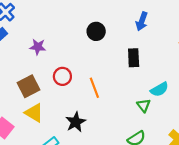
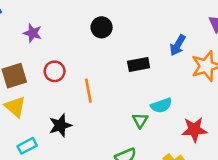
blue arrow: (142, 21) -> (178, 45), moved
black rectangle: (134, 58) -> (139, 65), turned 72

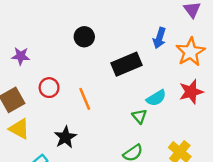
black rectangle: (139, 65) -> (127, 64), size x1.4
red star: (194, 130) -> (191, 92), moved

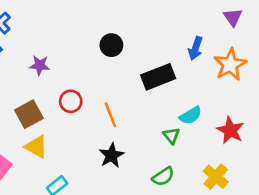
red star: (191, 92) -> (230, 130), moved, turned -30
black star: (65, 137) -> (111, 155), moved

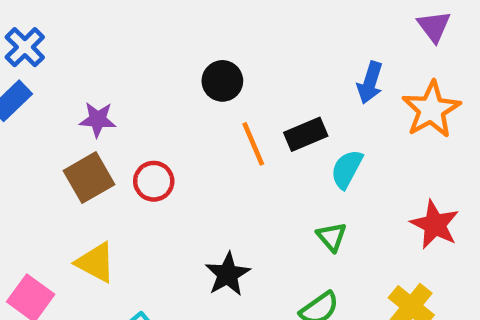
black rectangle: (158, 77) -> (306, 134), size x0.7
brown square: (29, 114) -> (89, 178), moved
orange line: (110, 115) -> (253, 144), moved
cyan semicircle: (191, 115) -> (347, 169), moved, turned 150

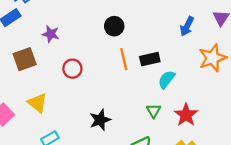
blue arrow: (370, 83) -> (187, 26), moved
brown square: (89, 178) -> (25, 59), moved
red star: (435, 225) -> (186, 115), moved

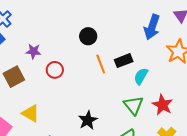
blue arrow: (187, 26) -> (152, 27), size x1.4
red circle: (72, 69) -> (55, 70), moved
green triangle: (154, 111) -> (134, 105), size x1.5

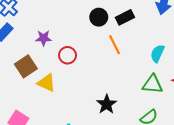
black rectangle: (124, 61) -> (125, 17), moved
green triangle: (134, 105) -> (153, 84), turned -40
yellow triangle: (31, 113) -> (47, 83), moved

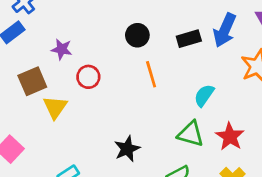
black rectangle: (125, 17) -> (189, 39), moved
yellow triangle: (47, 83) -> (55, 107), turned 30

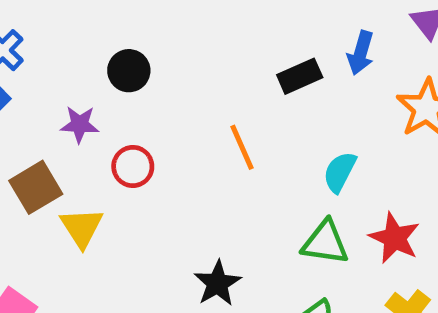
blue arrow: (225, 30) -> (361, 53), size x0.7
black circle: (137, 35) -> (129, 71), moved

